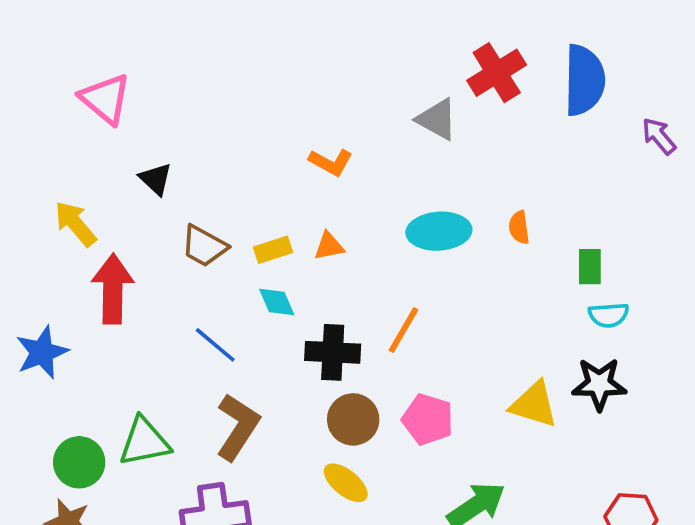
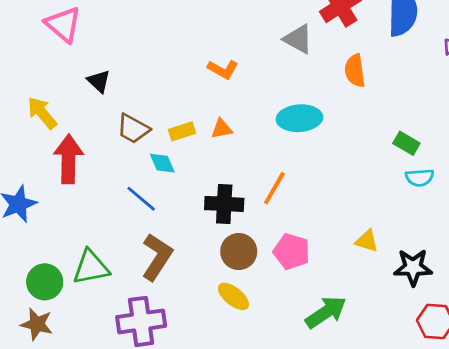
orange semicircle: (519, 227) -> (355, 71), moved, size x1.4
green rectangle: (590, 267) -> (406, 143), turned -60
cyan diamond: (277, 302) -> (162, 163), moved
black star: (599, 384) -> (413, 267), moved
yellow triangle: (534, 405) -> (367, 241), size x0.7

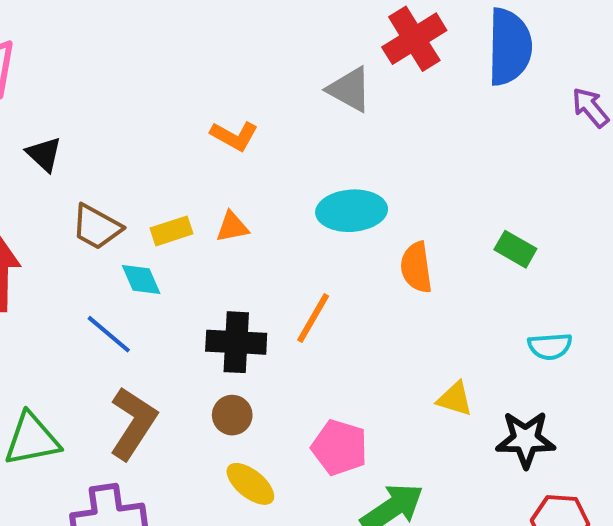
orange semicircle: (355, 71) -> (416, 267), moved
cyan semicircle: (420, 178) -> (550, 346), moved
brown circle: (239, 252) -> (232, 415), moved, size x0.7
pink pentagon: (292, 252) -> (339, 447), moved

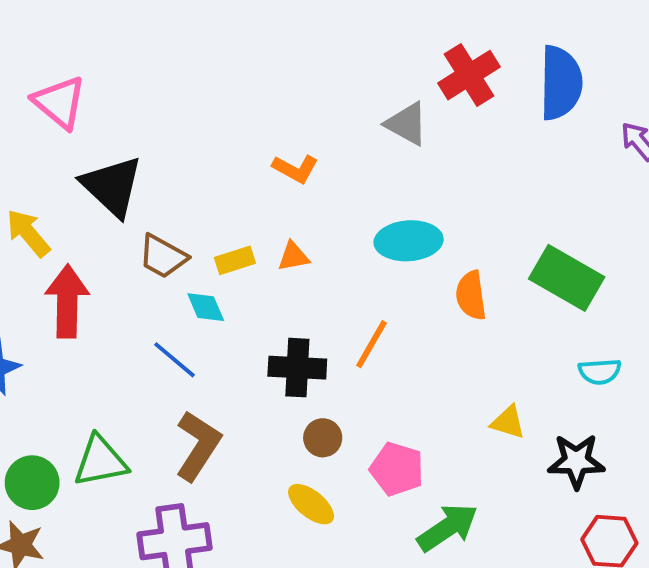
black triangle: (44, 154) -> (112, 186), size x1.8
green rectangle: (515, 249) -> (567, 278), size x1.8
brown circle: (232, 415) -> (323, 438), moved

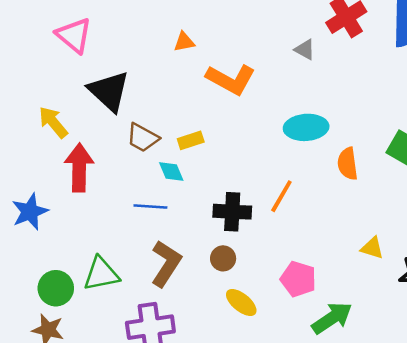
gray triangle: (407, 124) -> (305, 50), size x0.7
orange L-shape: (295, 169) -> (231, 79), size x1.6
orange triangle: (293, 256) -> (184, 42), moved
blue line: (174, 360) -> (150, 207), turned -36
brown circle: (323, 438) -> (223, 258), moved

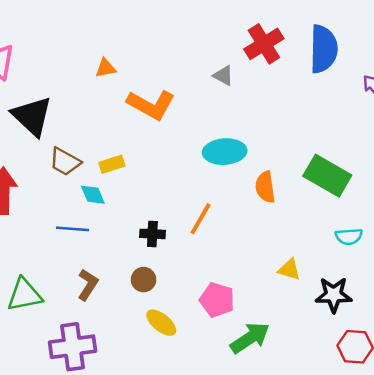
black cross: (232, 212) -> (152, 234), size x0.7
brown L-shape: (166, 264) -> (88, 285), size x0.7

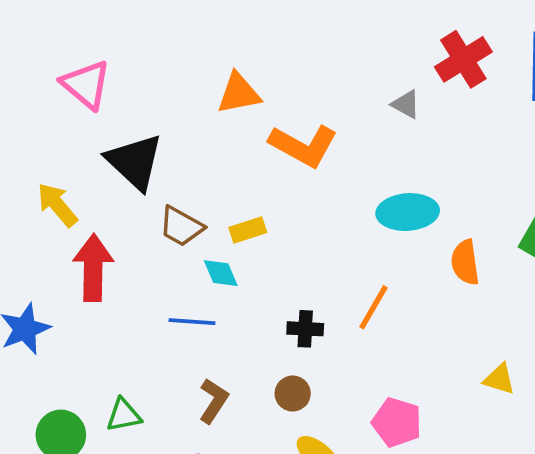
orange triangle: (106, 68) -> (239, 93), size x1.5
green triangle: (24, 295) -> (124, 415), size x0.7

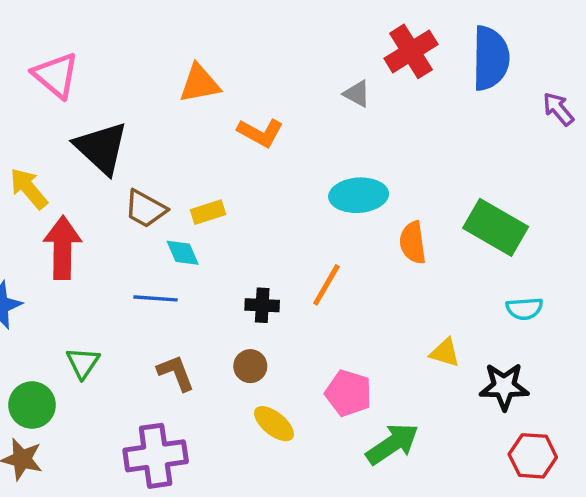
orange L-shape: (303, 146) -> (260, 133), size x0.7
brown L-shape: (214, 401) -> (176, 373), turned -54
green triangle: (124, 415) -> (83, 363), moved, turned -45

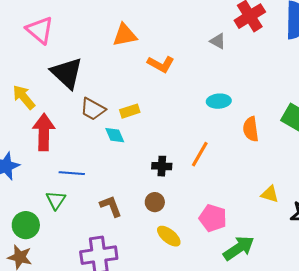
cyan ellipse: (359, 195) -> (219, 101), size x0.7
blue line: (156, 298) -> (72, 173), moved

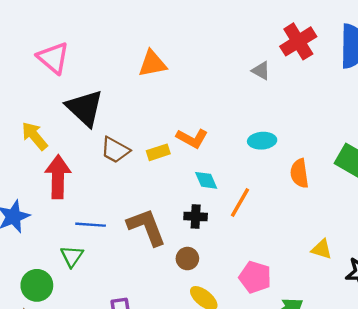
orange L-shape: (161, 64) -> (192, 138), moved
cyan diamond: (115, 135) -> (206, 180), moved
brown L-shape: (111, 206) -> (147, 227), moved, size x1.5

